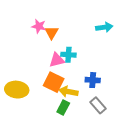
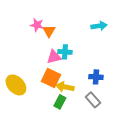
blue cross: (93, 80) -> (96, 77), moved
yellow ellipse: (17, 90) -> (16, 85), turned 40

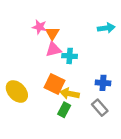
pink triangle: (54, 57) -> (53, 50), moved

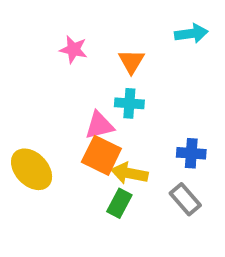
cyan arrow: (106, 28) -> (191, 34), moved
orange triangle: (52, 33) -> (131, 61), moved
pink triangle: (53, 50) -> (99, 125), moved

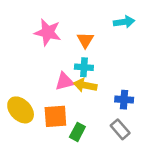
pink star: (73, 49) -> (48, 32), size x1.5
orange square: (101, 155) -> (55, 116), moved, turned -30
yellow arrow: (129, 173) -> (85, 85), moved

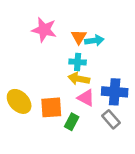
cyan arrow: (124, 22) -> (94, 40), moved
pink triangle: (65, 81) -> (86, 98), moved, turned 42
blue cross: (124, 100) -> (115, 92), size x1.5

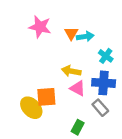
cyan cross: (78, 62) -> (106, 56), moved, turned 32
yellow ellipse: (19, 101) -> (31, 108), moved
green rectangle: (72, 122) -> (78, 127), moved

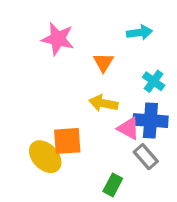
orange triangle: (71, 33) -> (103, 62), moved
cyan arrow: (85, 37) -> (139, 33), moved
pink triangle: (78, 88) -> (128, 128), moved

